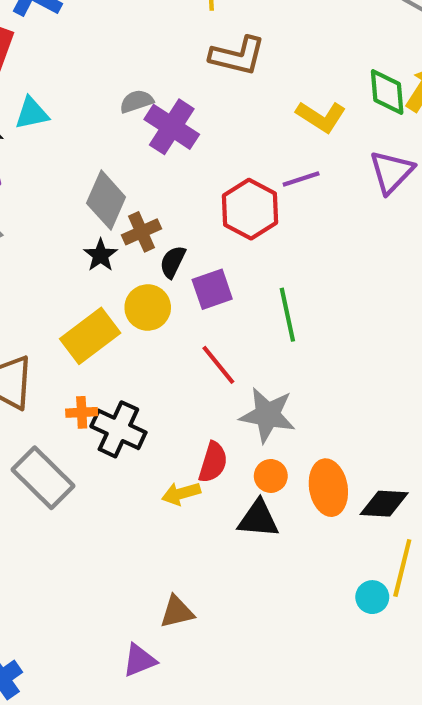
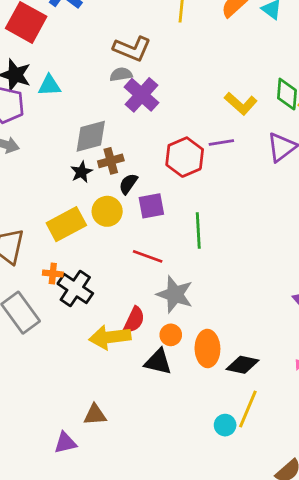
brown L-shape: (237, 56) -> (132, 49), moved
cyan triangle: (32, 113) -> (49, 85), moved
gray diamond: (106, 200) -> (91, 136), turned 42
red line: (218, 365) -> (148, 256), turned -40
yellow arrow: (181, 493) -> (110, 337), size x1.6

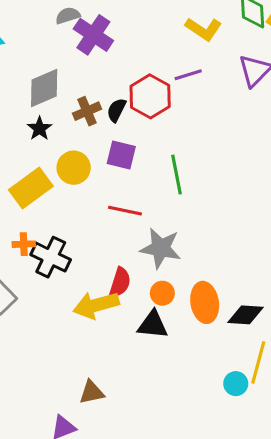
brown cross: (111, 161) -> (87, 111), moved
black semicircle: (128, 184) -> (116, 110), moved
purple square: (151, 206) -> (121, 155), turned 32

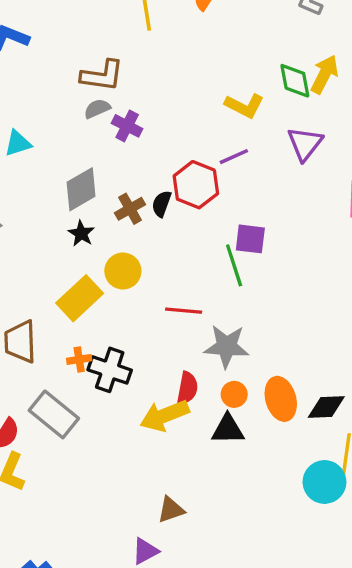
purple cross: (93, 35) -> (127, 126), size x0.7
purple square: (121, 155) -> (250, 239), moved
cyan circle: (236, 384) -> (324, 482), size x1.6

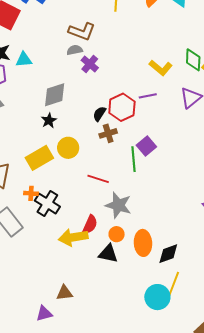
brown cross: (130, 209) -> (108, 133), moved
purple square: (250, 239) -> (146, 146), turned 30
black diamond: (326, 407) -> (168, 254), turned -30

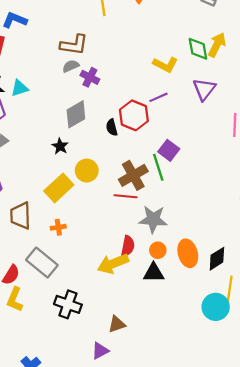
gray diamond: (55, 95) -> (76, 114), moved
black semicircle: (99, 114) -> (112, 127), turned -35
brown cross: (108, 133) -> (133, 175), moved, size x1.5
black cross: (47, 204) -> (68, 304), moved

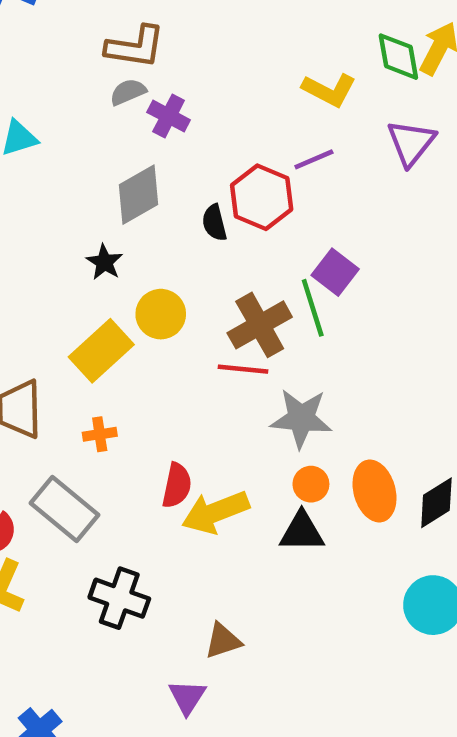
red semicircle: (128, 246) -> (177, 485), moved
purple triangle: (100, 351) -> (187, 697), turned -30

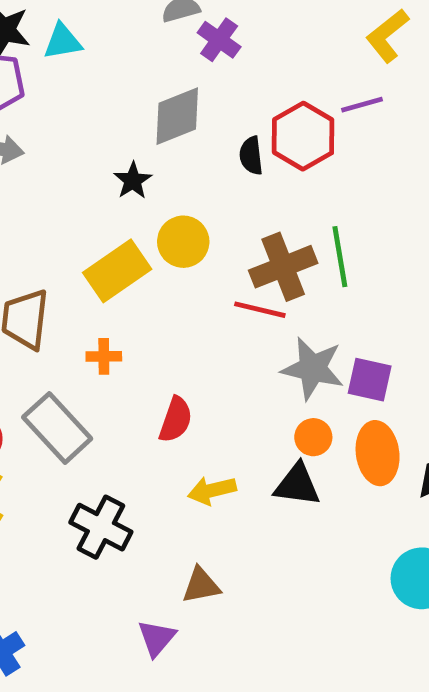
yellow L-shape: (329, 90) -> (387, 36), turned 106
purple square: (335, 272) -> (370, 380), moved, turned -33
yellow arrow: (215, 512) -> (212, 490), moved, size x0.7

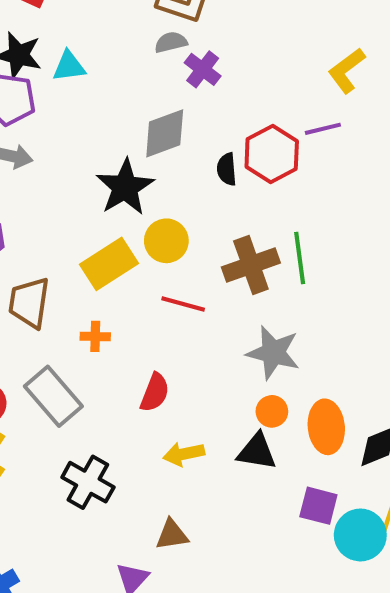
black star: (133, 181) -> (125, 187), size x1.8
red line: (260, 310) -> (183, 304), moved
purple square: (370, 380) -> (318, 506), moved

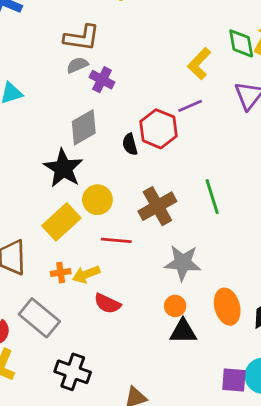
green line: (300, 258) -> (212, 197), moved
red semicircle: (155, 393) -> (107, 303), turned 104
orange circle: (272, 411) -> (175, 306), moved
yellow arrow: (184, 454) -> (86, 274), moved
purple square: (318, 506) -> (234, 380), moved

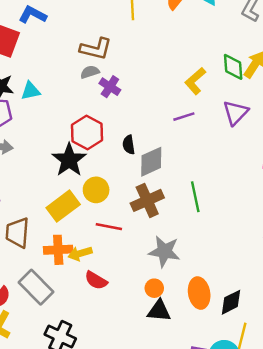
gray diamond: (84, 127) -> (151, 162), moved
red hexagon: (158, 129) -> (87, 132), moved
orange cross: (61, 273) -> (58, 250), size x1.6

